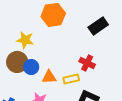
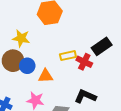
black rectangle: (98, 26) -> (102, 46), moved
yellow rectangle: (71, 79) -> (68, 56), moved

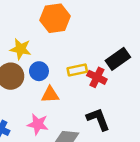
blue circle: (27, 66) -> (39, 71), moved
black L-shape: (85, 96) -> (98, 119), turned 45

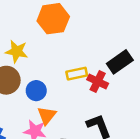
blue circle: (39, 71) -> (36, 91), moved
orange triangle: (50, 95) -> (47, 115), moved, turned -48

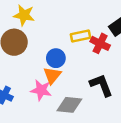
blue circle: (36, 91) -> (56, 58), moved

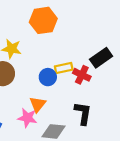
blue circle: (56, 58) -> (48, 77), moved
black L-shape: (101, 85) -> (83, 113), turned 30

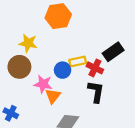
black L-shape: (83, 113) -> (96, 92), moved
pink star: (27, 118) -> (43, 84), moved

